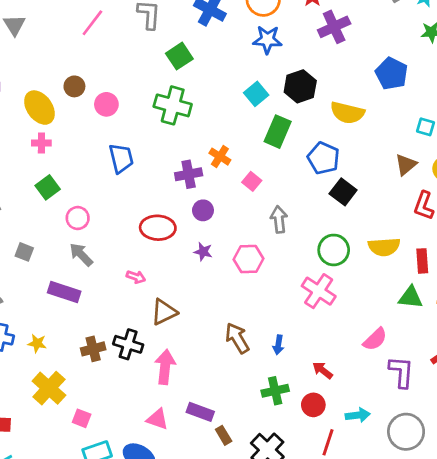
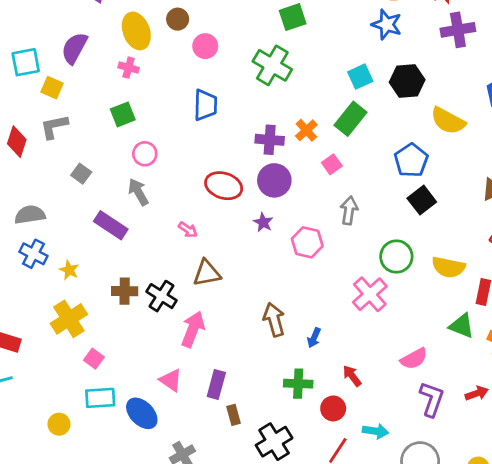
green rectangle: (278, 132) -> (351, 119), moved
purple circle: (203, 210) -> (274, 180), size x1.5
purple rectangle: (200, 412) -> (216, 384), turned 70

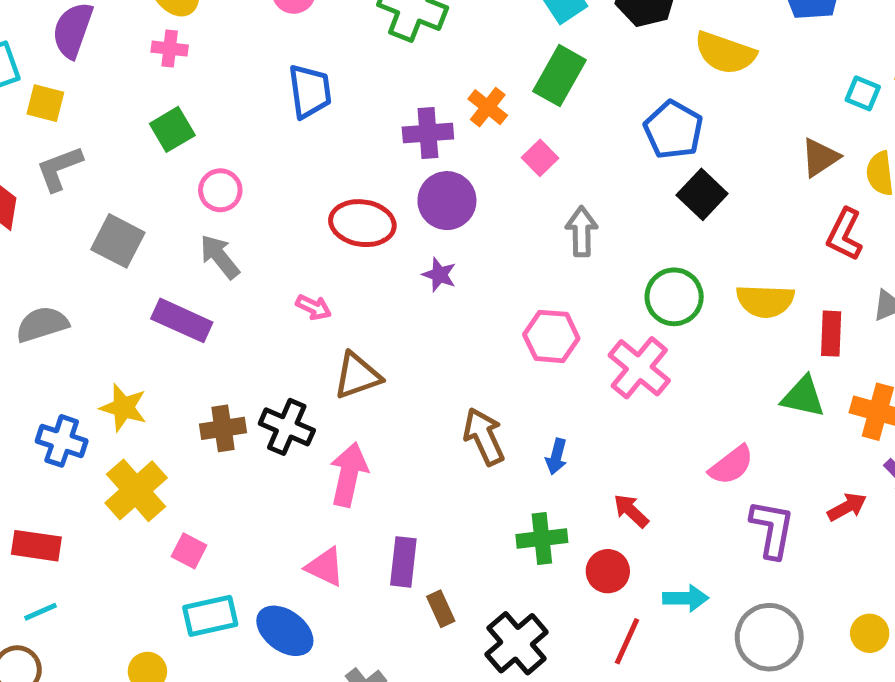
gray square: (81, 174) -> (118, 241), size x1.5
pink hexagon: (307, 242) -> (551, 336), moved
blue cross: (33, 254) -> (62, 441), moved
yellow star: (69, 270) -> (123, 408), size x1.4

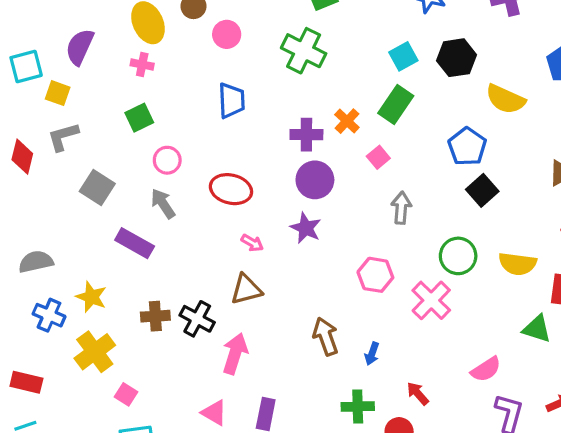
red ellipse: (362, 223) -> (231, 189), moved
purple star: (439, 275) -> (306, 228), size x1.4
pink arrow: (314, 307) -> (252, 243), moved
gray semicircle: (42, 324) -> (36, 262), moved

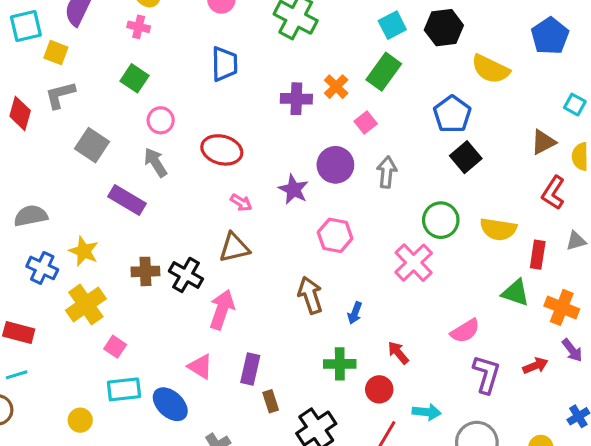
green square: (139, 118) -> (135, 78), turned -32
purple circle: (315, 180) -> (335, 165), moved
pink hexagon: (375, 275) -> (335, 235), moved

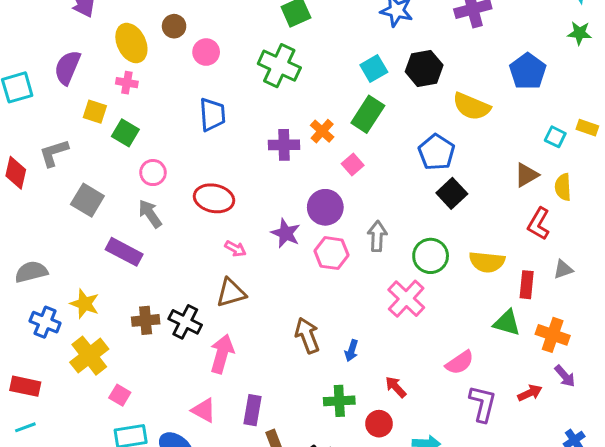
yellow square: (56, 53) -> (95, 112), moved
gray arrow: (387, 172) -> (377, 236), moved
pink hexagon: (335, 235) -> (331, 253), moved

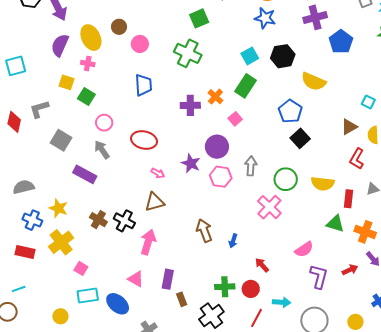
purple semicircle: (67, 68) -> (60, 45), moved
blue pentagon: (528, 71) -> (341, 42), moved
brown cross: (146, 320) -> (98, 220), turned 36
red rectangle: (25, 386) -> (25, 252), moved
green cross: (339, 401) -> (225, 287), moved

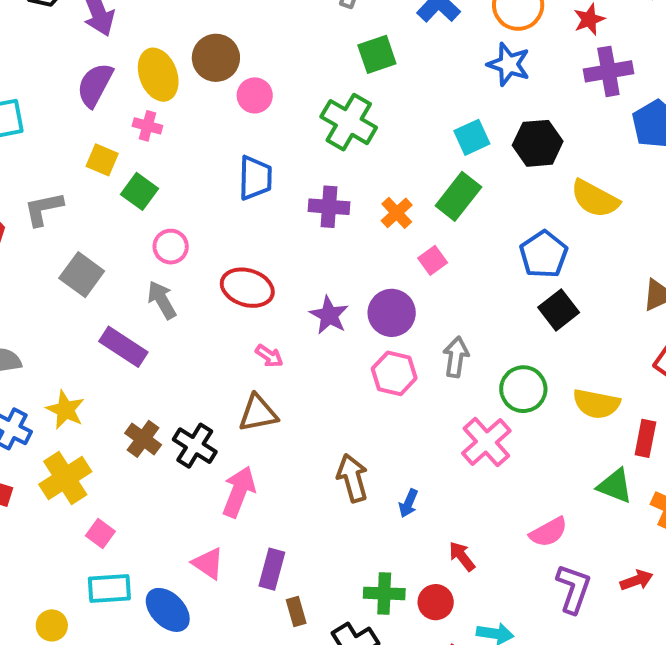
brown circle: (119, 27) -> (216, 58), size x1.5
purple cross: (190, 105) -> (329, 207), moved
purple star: (191, 163) -> (329, 315), moved

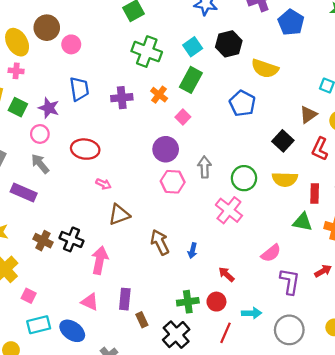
green cross: (349, 122) -> (147, 52), moved
black square: (559, 310) -> (283, 141), moved
purple star: (329, 315) -> (49, 108), moved
brown triangle: (258, 413) -> (119, 215), moved

